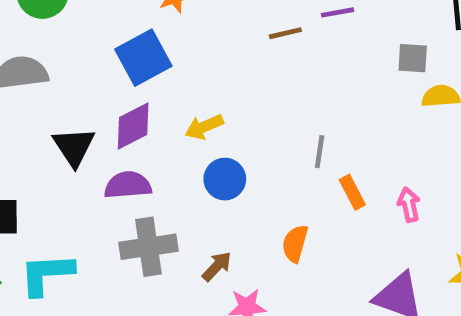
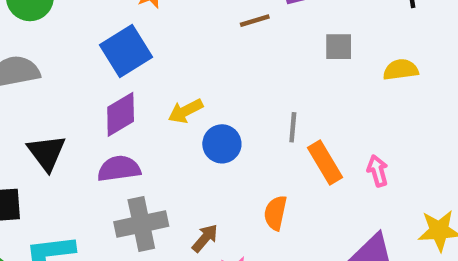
gray square: (413, 58) -> (339, 47), moved
black triangle: (74, 147) -> (46, 153), moved
blue circle: (225, 179) -> (222, 144), moved
orange rectangle: (352, 192) -> (325, 163), size x1.4

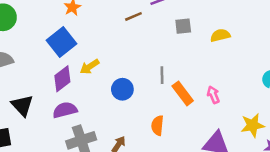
yellow arrow: (186, 111) -> (90, 67), moved

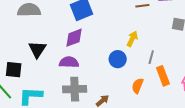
yellow arrow: (90, 67) -> (132, 39), moved, turned 133
orange semicircle: (157, 125) -> (138, 86), moved

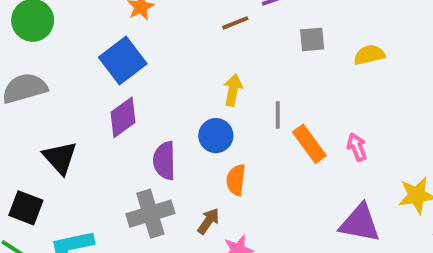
purple semicircle: (69, 62) -> (164, 161), moved, turned -78
black square: (14, 70) -> (26, 208), turned 30
orange semicircle: (138, 86) -> (236, 180), moved

